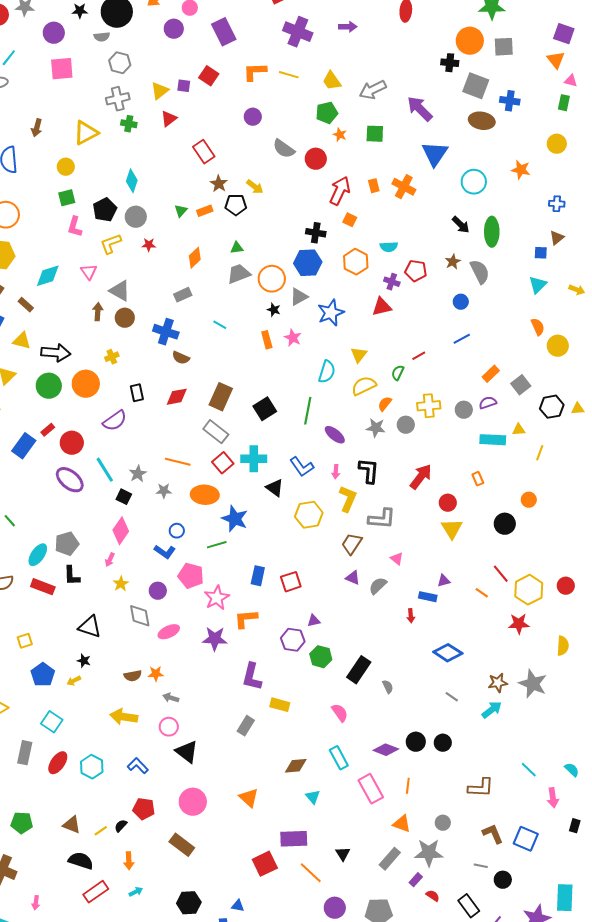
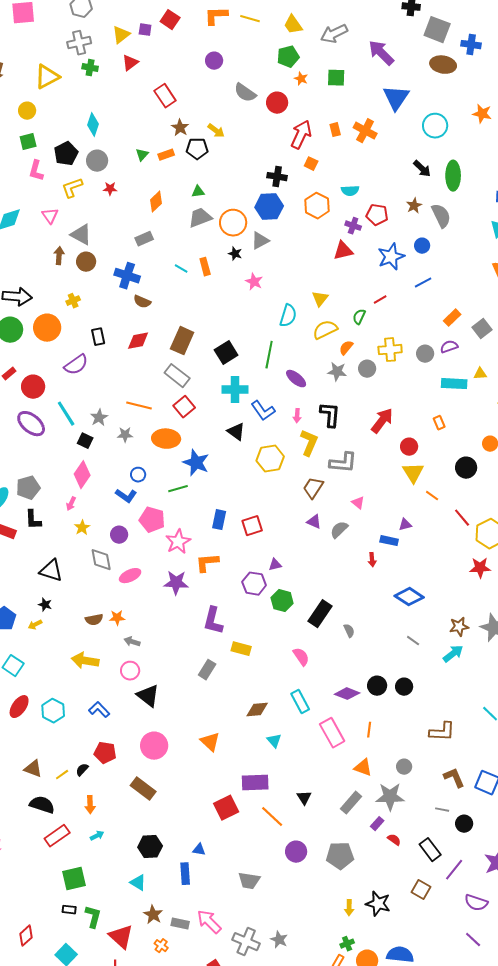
blue star: (331, 313) -> (391, 257), moved
orange rectangle: (267, 340) -> (205, 267), moved
cyan cross: (254, 459) -> (235, 390), moved
orange line: (482, 593) -> (432, 496), moved

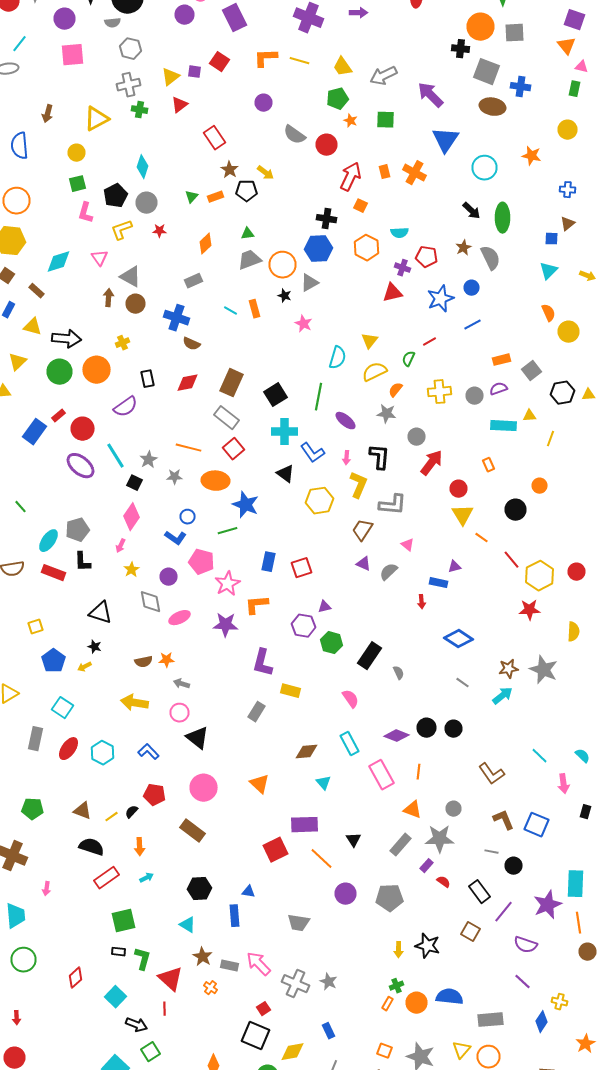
orange rectangle: (452, 318) -> (502, 360), turned 30
gray circle: (367, 369) -> (416, 437), moved
brown L-shape: (442, 732) -> (492, 774), turned 52

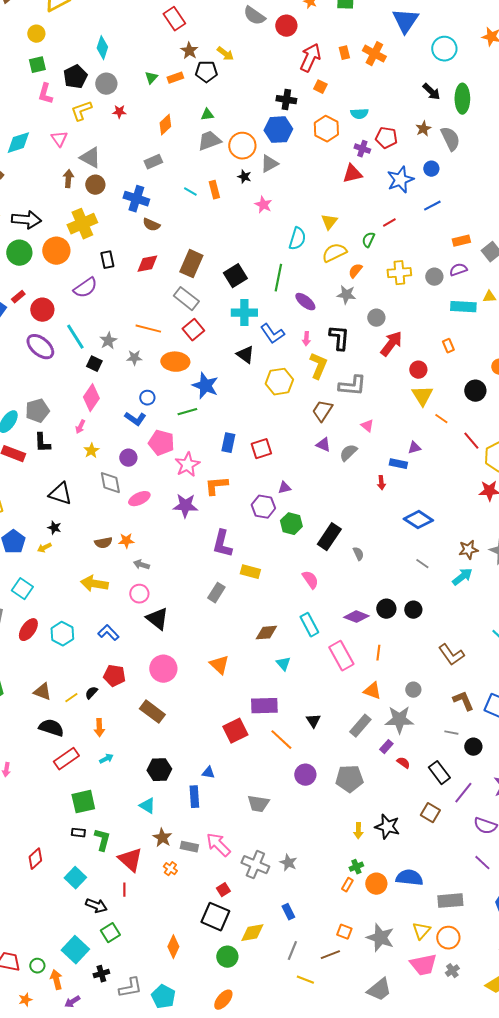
yellow cross: (122, 343) -> (82, 224), size x2.0

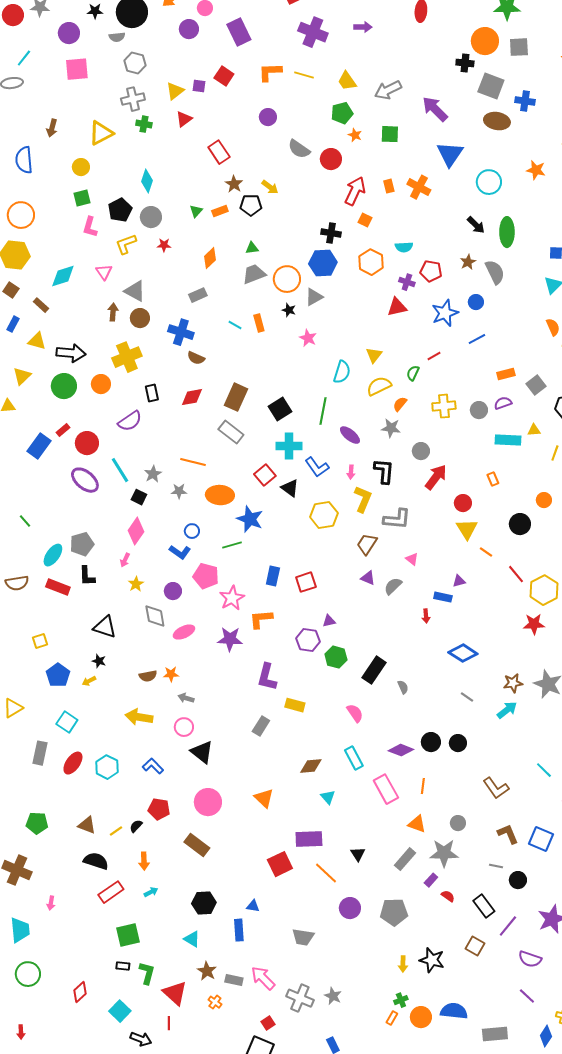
orange circle: (56, 251) -> (101, 384), size x0.7
red square: (193, 330) -> (265, 475), moved

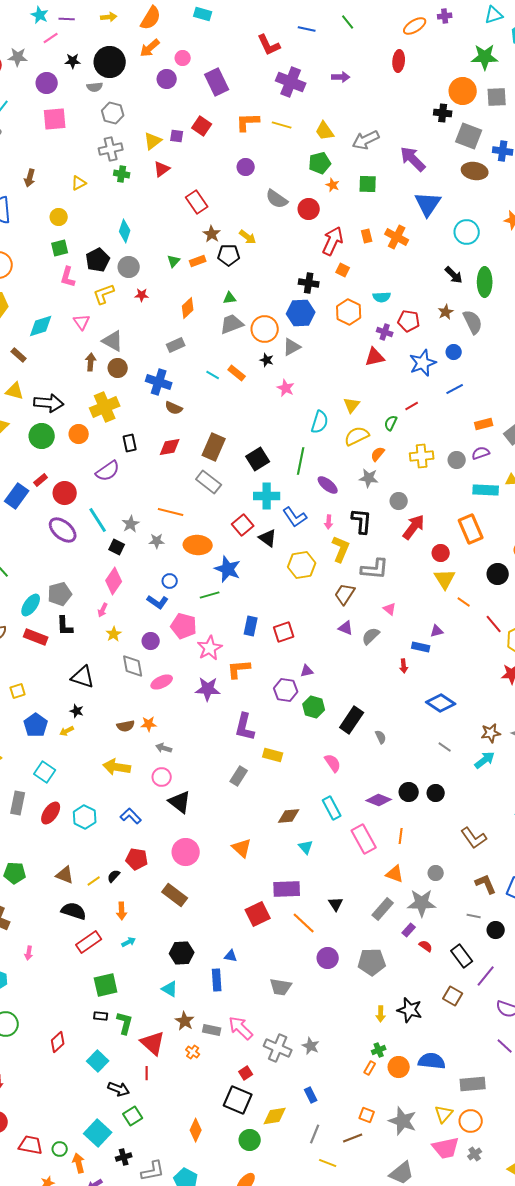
yellow triangle: (101, 133) -> (79, 183), size x0.6
orange rectangle: (259, 323) -> (237, 373), turned -36
orange rectangle: (493, 479) -> (471, 529), size x2.0

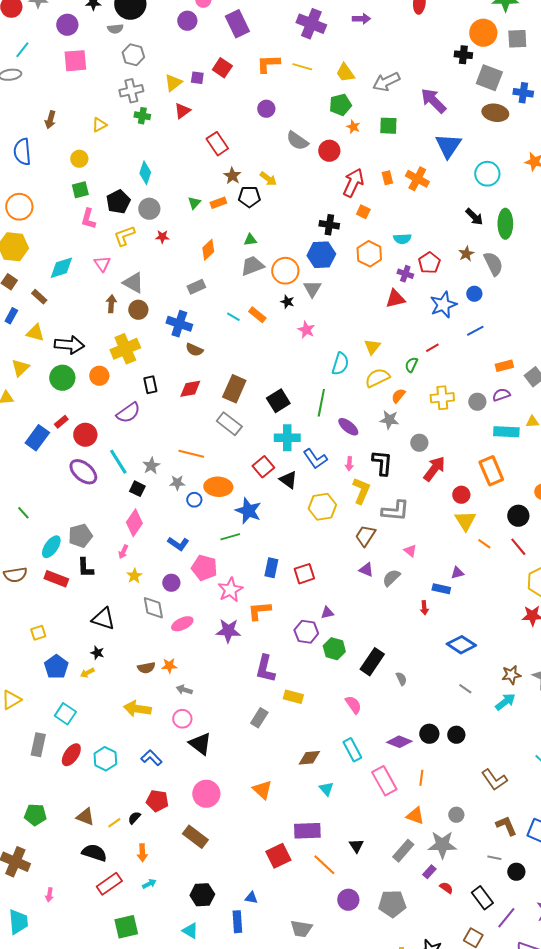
red pentagon: (409, 321) -> (429, 263), turned 30
gray triangle: (292, 347) -> (312, 289), turned -30
blue circle: (170, 581) -> (194, 500), moved
red line: (494, 624) -> (518, 547), moved

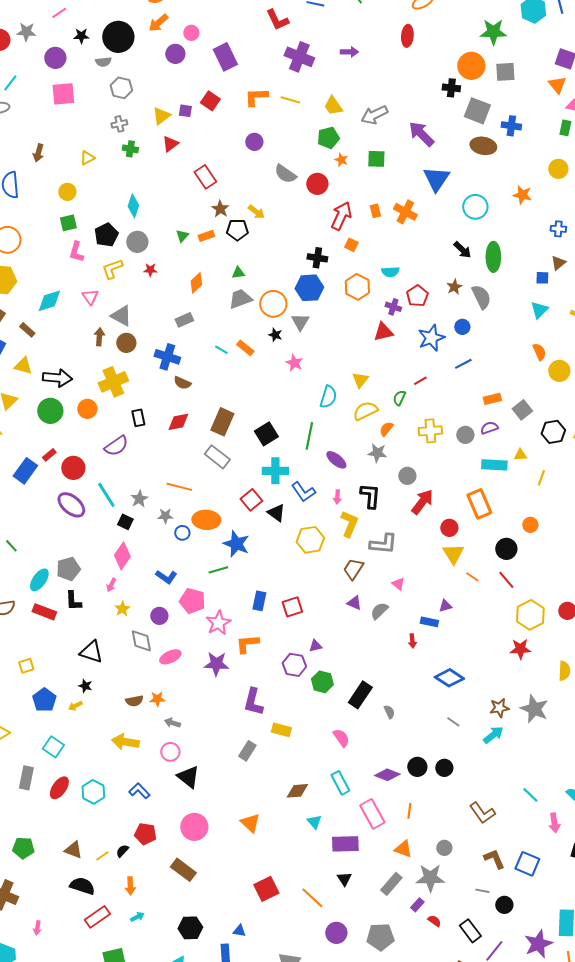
gray cross: (131, 91) -> (119, 124), size x0.7
purple rectangle: (307, 831) -> (345, 844), moved

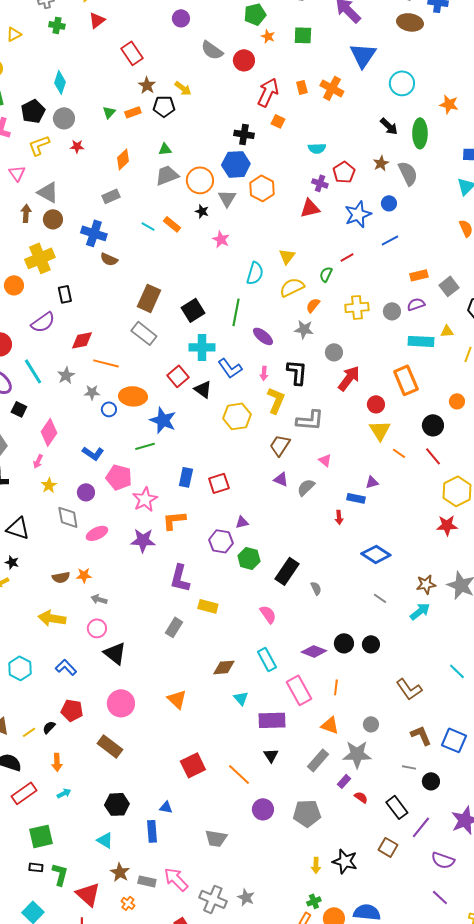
orange star: (522, 195) -> (449, 104), moved
orange hexagon: (357, 287) -> (262, 188), moved
red diamond: (178, 422) -> (82, 340), moved
black square: (125, 522) -> (19, 409), moved

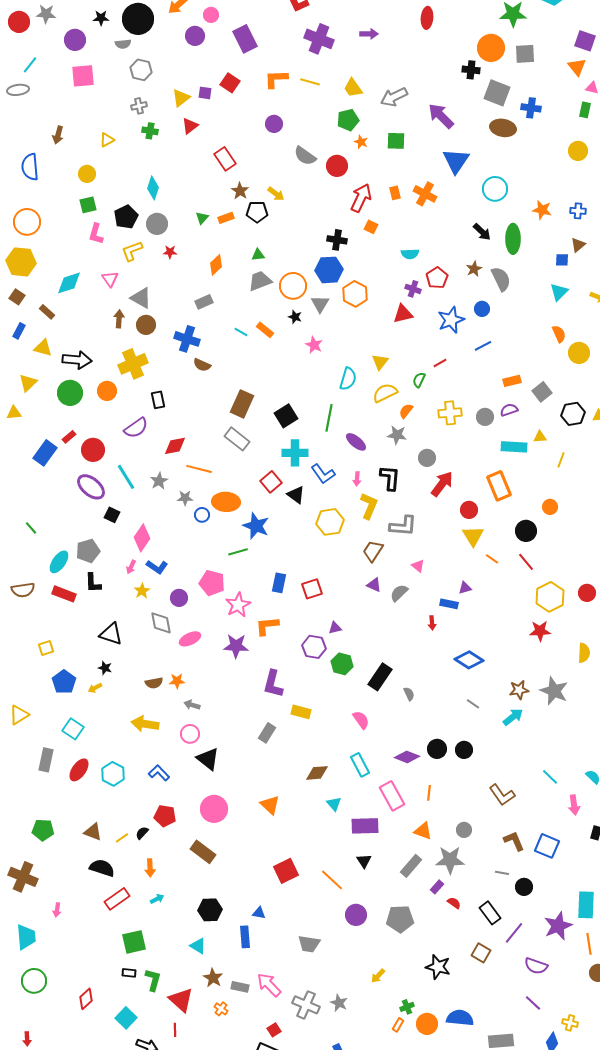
blue L-shape: (93, 453) -> (157, 567), moved
yellow arrow: (316, 865) -> (378, 976), moved, turned 42

